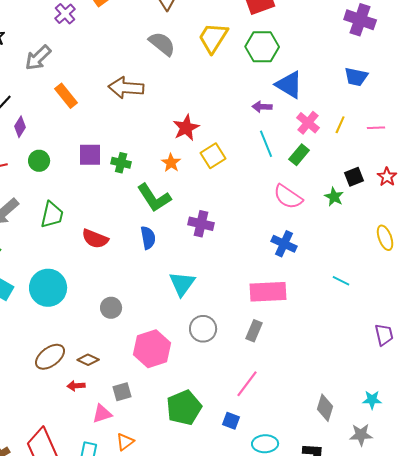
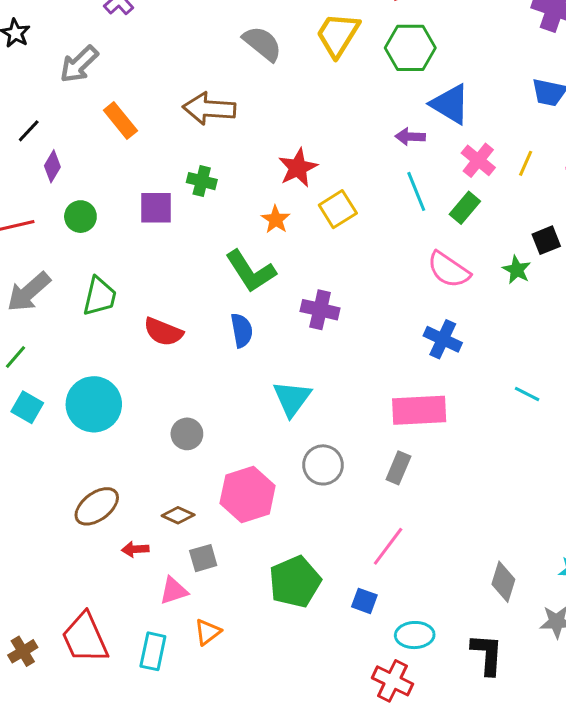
green cross: (121, 163) -> (202, 181), moved
brown diamond: (88, 360) -> (178, 515), moved

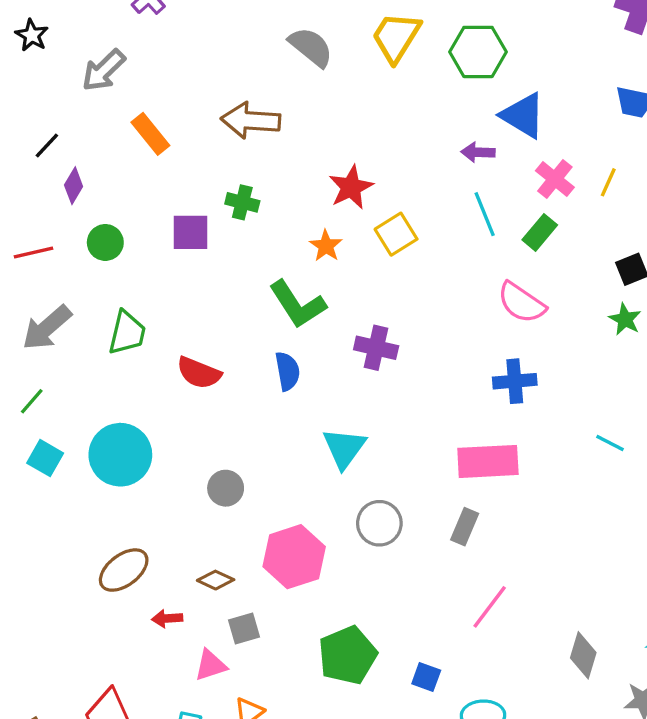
green star: (517, 270) -> (625, 319), moved
blue cross: (443, 339) -> (515, 381), turned -30
pink line: (388, 546) -> (490, 607), moved

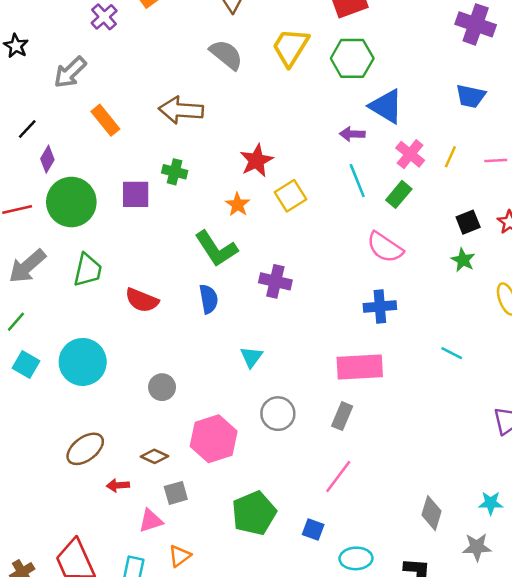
green circle: (105, 242) -> (71, 202), size x1.8
cyan triangle: (344, 448) -> (251, 357), size x0.7
pink line: (490, 607) -> (338, 477), moved

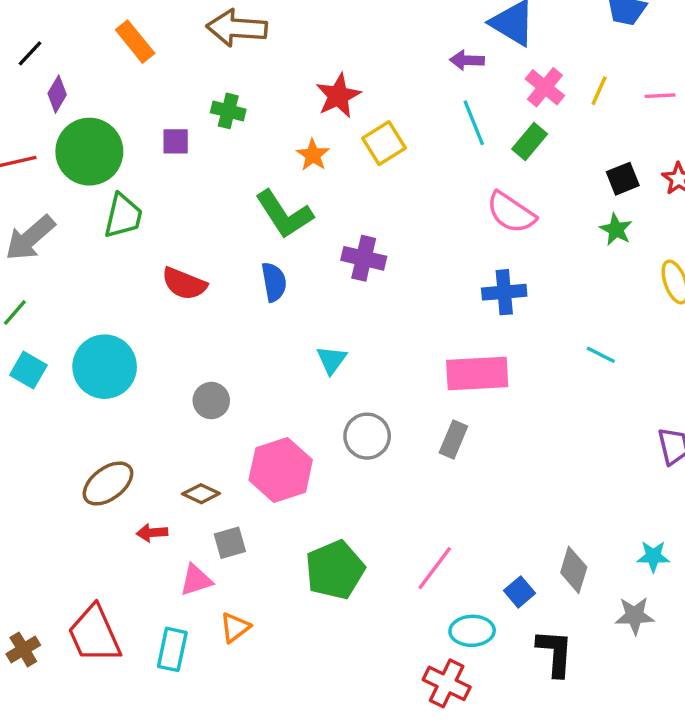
purple square: (136, 194) -> (176, 141), size x0.7
green trapezoid: (88, 270) -> (123, 216), moved
pink line: (338, 477) -> (435, 568), moved
blue square: (313, 529) -> (519, 592), moved, turned 30

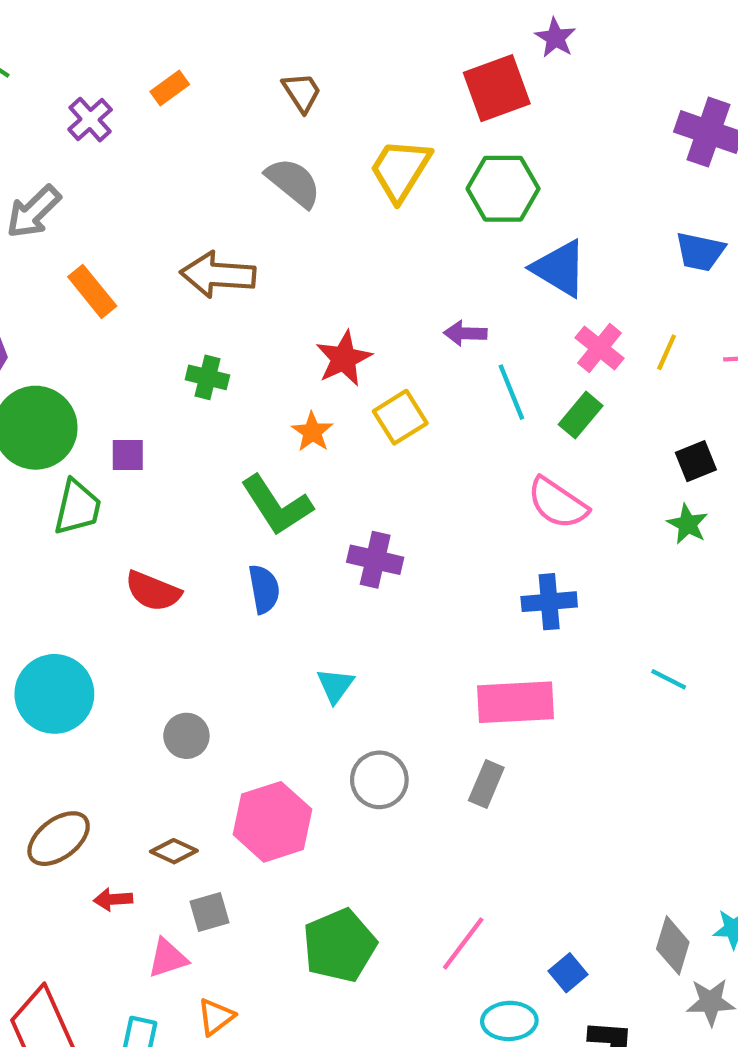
purple arrow: (467, 60) -> (465, 333), moved
purple square: (176, 141) -> (128, 455), moved
gray diamond: (574, 570) -> (673, 945), moved

